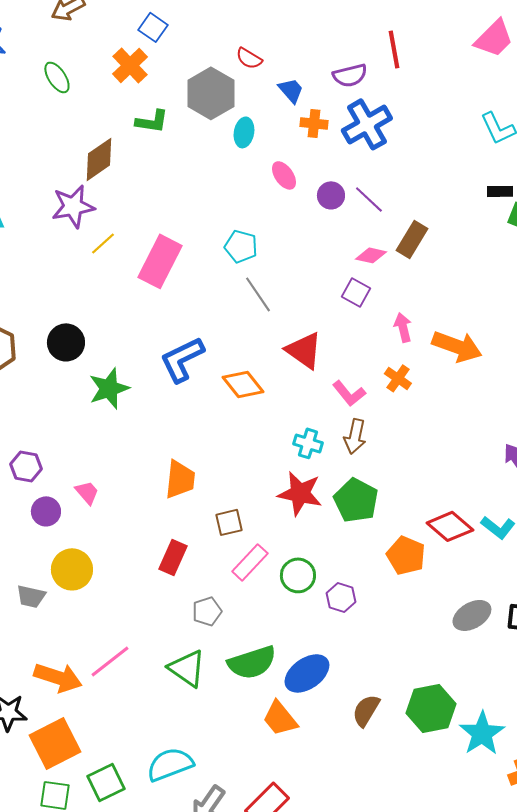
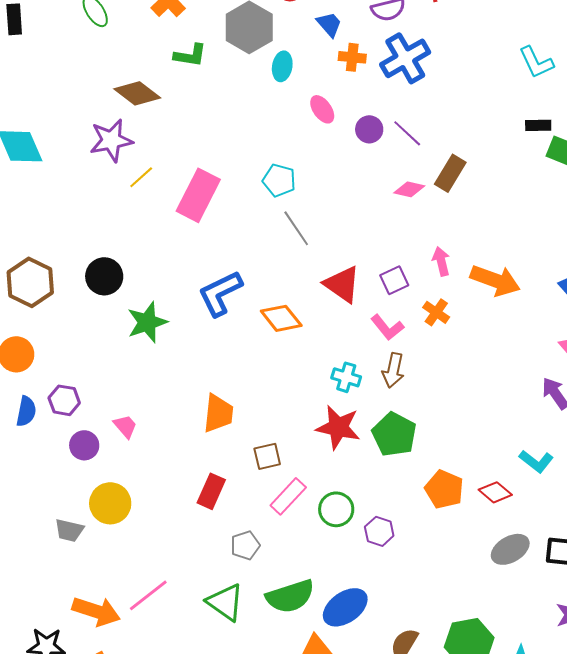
brown diamond: (99, 159) -> (137, 93), turned 72
purple square: (356, 292) -> (394, 280), moved, turned 36
red diamond: (450, 526) -> (495, 492), moved, size x0.7

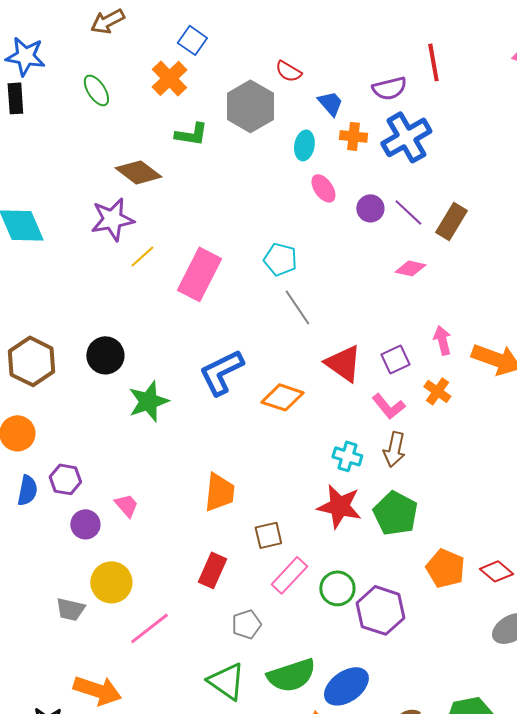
cyan ellipse: (282, 66) -> (304, 145), moved
brown rectangle: (450, 173) -> (451, 221), moved
orange diamond: (281, 318) -> (282, 397), turned -33
purple hexagon: (379, 531) -> (380, 610), size x1.6
pink line: (148, 595) -> (149, 628), moved

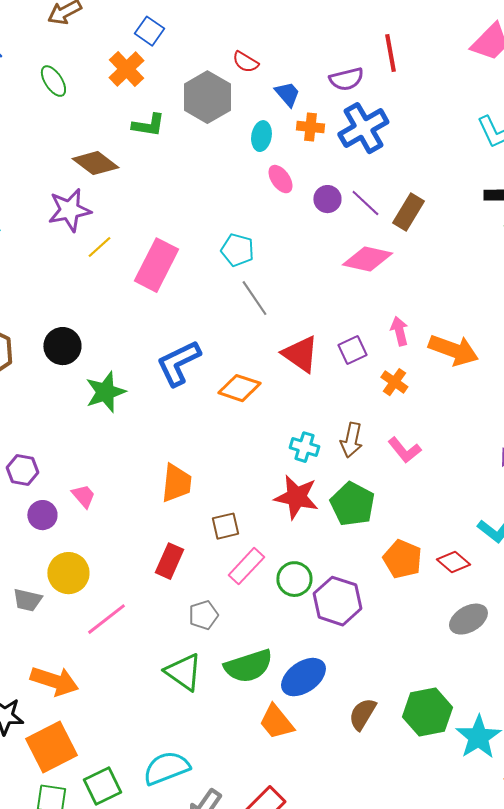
pink diamond: (410, 268) -> (367, 259), size x1.6
pink L-shape: (388, 406) -> (404, 450), moved

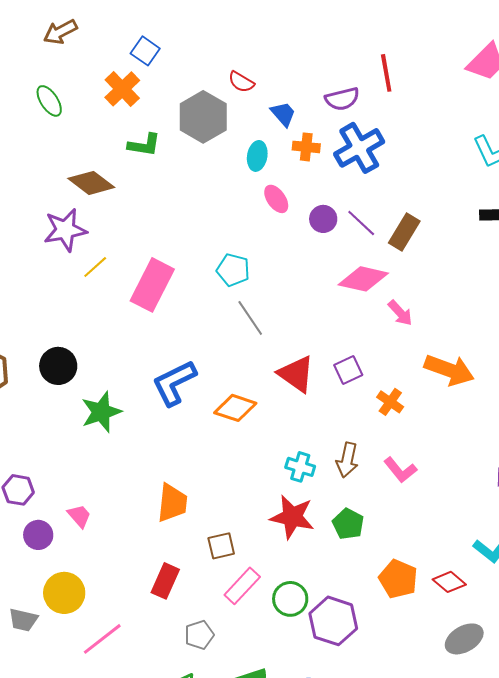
pink arrow: (399, 331) -> (400, 313), moved, turned 152
green pentagon: (352, 504) -> (348, 524), size x0.7

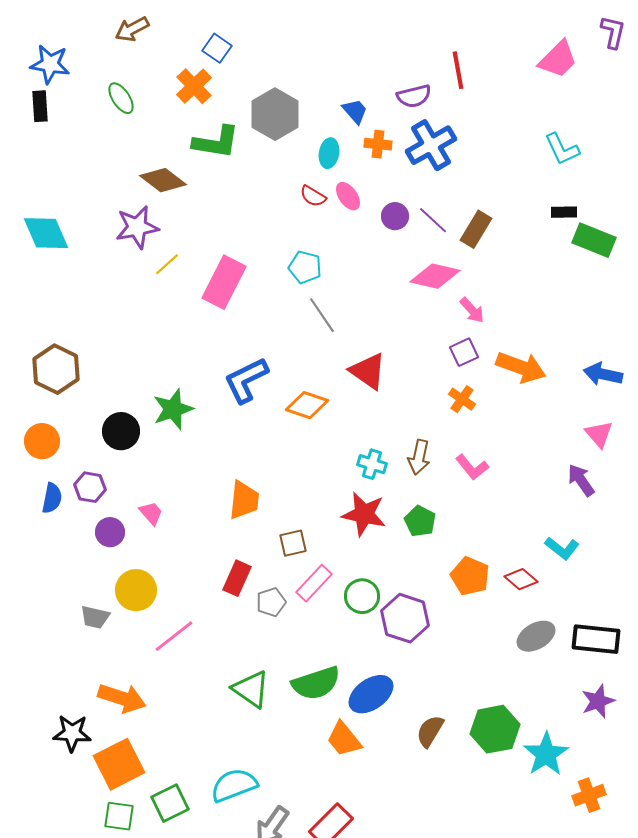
red semicircle: (241, 82) -> (313, 196), moved
green L-shape: (144, 145) -> (216, 142), size x1.4
black circle: (58, 366) -> (121, 431), moved
purple square: (348, 370) -> (464, 352), moved
gray pentagon: (199, 635) -> (271, 602), moved

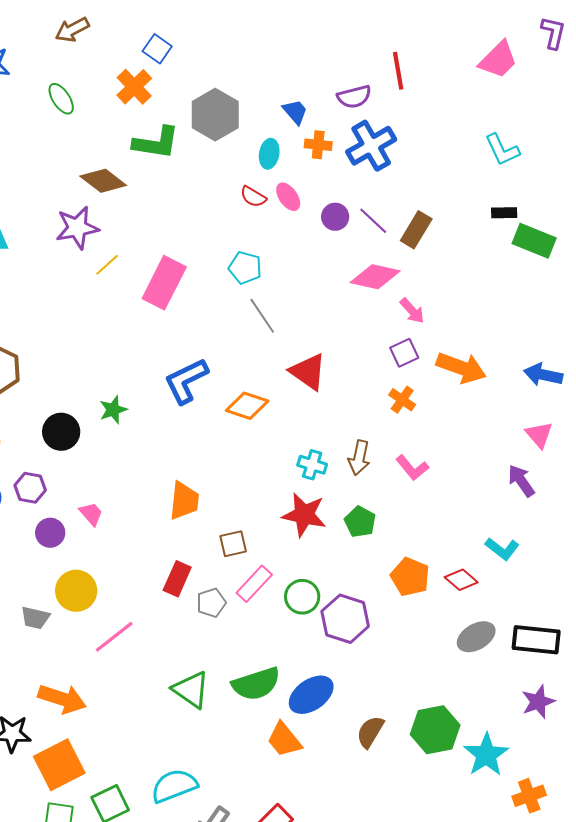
green star: (173, 409) -> (113, 410), size x0.7

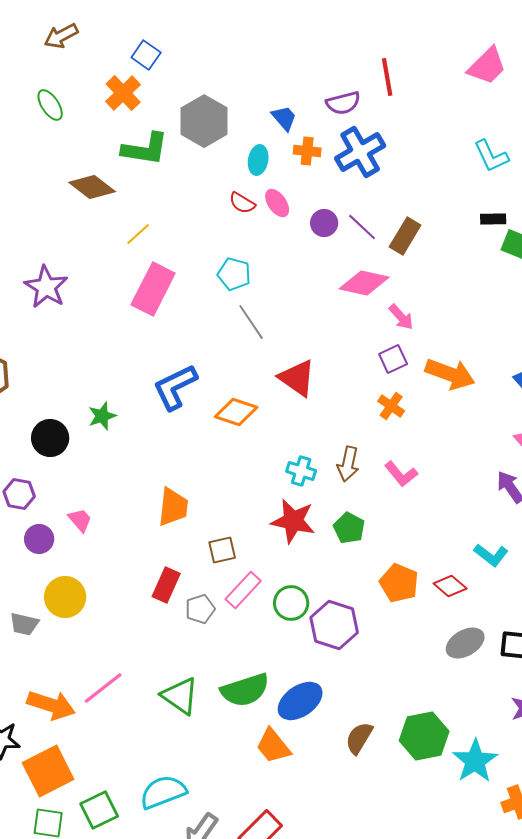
purple star: (77, 228) -> (46, 287), moved, turned -30
yellow line: (107, 265) -> (138, 234), moved
pink line: (114, 637) -> (103, 688), moved

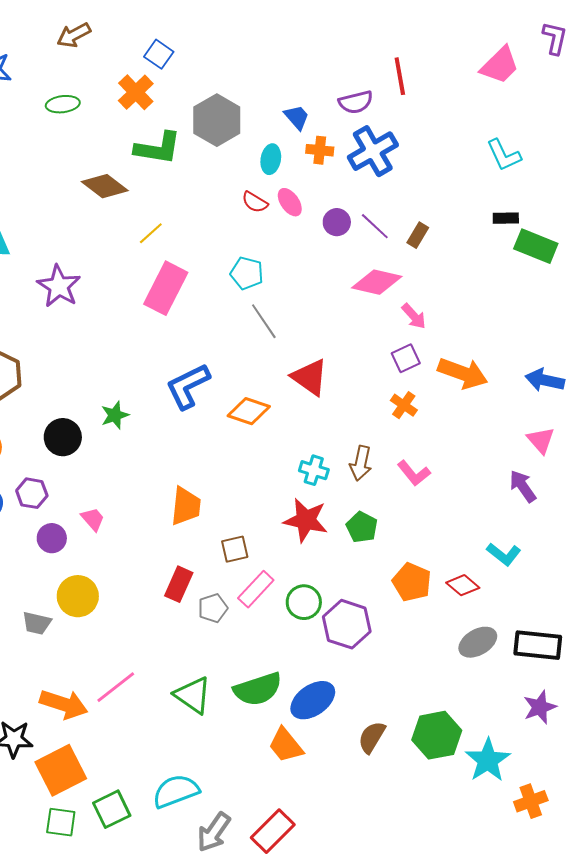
green ellipse: (50, 105) -> (63, 104), turned -64
brown rectangle: (405, 236) -> (418, 235), size x0.7

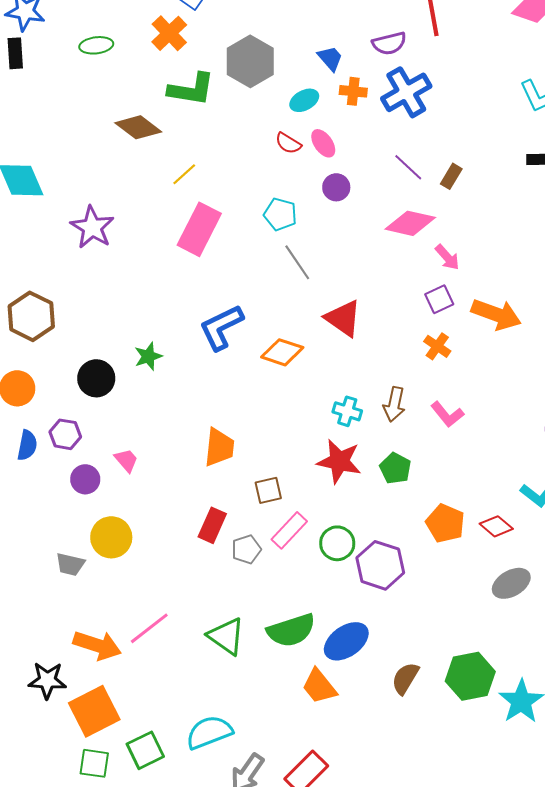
cyan ellipse: (271, 159) -> (304, 100), turned 52
purple circle: (337, 222) -> (336, 187), moved

